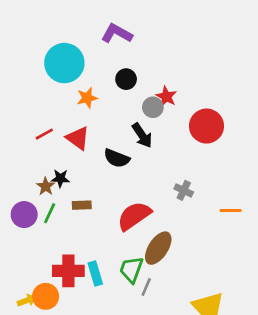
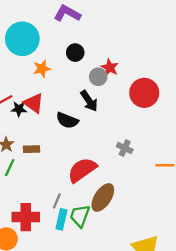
black star: (60, 178) -> (19, 109), moved
brown rectangle: (82, 205) -> (32, 149), moved
cyan rectangle: (95, 274) -> (61, 219), moved, turned 30
gray line: (146, 287) -> (57, 201), moved

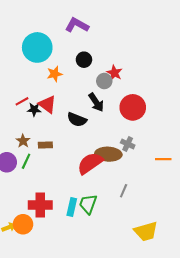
red circle: (144, 93) -> (133, 107), moved
brown ellipse: (103, 197) -> (108, 154), moved, turned 60
gray line: (57, 201) -> (124, 191), moved

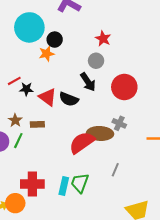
black circle: (84, 60) -> (55, 40), moved
red star: (114, 73) -> (103, 39), moved
red triangle: (47, 104) -> (48, 97), moved

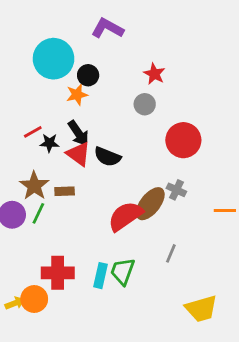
black arrow: (88, 82) -> (78, 133), moved
brown star: (15, 120) -> (34, 186), size x1.5
brown ellipse: (100, 133) -> (150, 204), turned -55

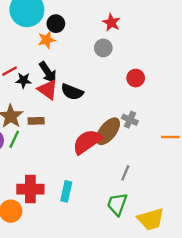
red circle: (183, 140) -> (136, 78), size x0.6
green trapezoid: (123, 271) -> (117, 204), moved

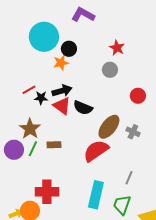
black arrow: (48, 72) -> (62, 91), turned -72
brown rectangle: (36, 121) -> (54, 145), moved
brown ellipse: (108, 131) -> (109, 127), moved
cyan rectangle: (66, 191) -> (96, 195), moved, size x1.5

